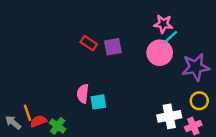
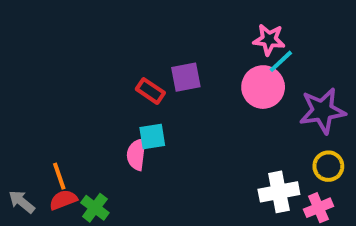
red rectangle: (89, 43) -> (150, 91), moved
cyan square: (98, 102) -> (152, 136), moved
orange line: (28, 113) -> (59, 176), moved

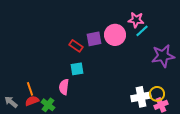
pink circle: (263, 87) -> (115, 35), moved
pink semicircle: (136, 154) -> (64, 87), moved
yellow circle: (328, 166) -> (157, 94), moved

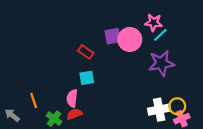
purple square: (94, 39) -> (113, 36), moved
purple star: (163, 56) -> (161, 63), moved
red semicircle: (32, 101) -> (74, 114), moved

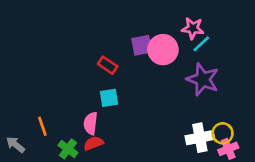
purple star: (161, 63) -> (203, 79), turned 30

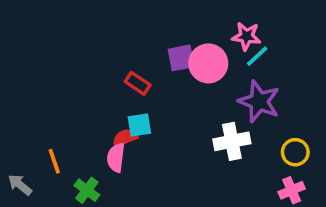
yellow circle: (223, 133) -> (295, 152), moved
white cross: (200, 138) -> (232, 141), moved
red semicircle: (93, 143) -> (125, 138), moved

